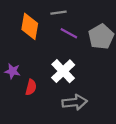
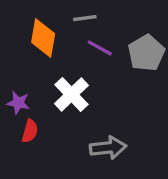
white cross: (63, 71) -> (71, 94), moved
red semicircle: (31, 87) -> (30, 131), moved

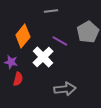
orange diamond: (43, 38) -> (23, 36), moved, turned 30
purple line: (100, 48) -> (60, 41), moved

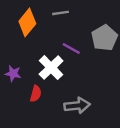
orange diamond: (23, 36) -> (27, 22), moved
red semicircle: (18, 79) -> (36, 94), moved

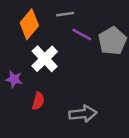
purple line: (71, 49) -> (82, 34), moved
white cross: (51, 68) -> (45, 59), moved

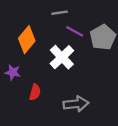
orange diamond: (29, 24) -> (27, 40), moved
white cross: (45, 59) -> (62, 57), moved

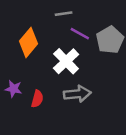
purple star: (13, 72) -> (13, 89), moved
gray arrow: (76, 104) -> (77, 94), moved

